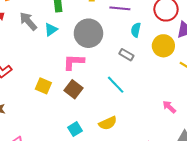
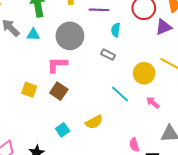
cyan triangle: (51, 30) -> (33, 35), turned 40
yellow circle: (163, 46) -> (144, 73), moved
cyan line: (116, 85) -> (120, 94), moved

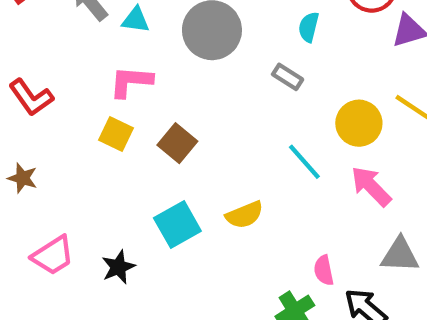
pink L-shape: (57, 65) -> (131, 82), moved
pink arrow: (153, 103) -> (371, 186), size x1.5
cyan square: (63, 130) -> (177, 225), size x1.5

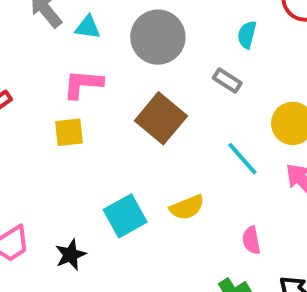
yellow square: (116, 134) -> (69, 132), turned -32
brown square: (177, 143) -> (161, 118), moved, size x1.4
pink semicircle: (324, 270) -> (251, 240), moved

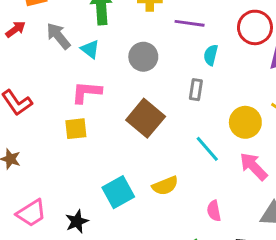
cyan triangle: (88, 27) -> (90, 49), turned 30
gray circle: (158, 37) -> (143, 57), size x0.7
gray rectangle: (227, 80) -> (196, 90), turned 66

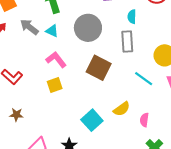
gray circle: (143, 57) -> (88, 28), size x1.4
gray rectangle: (196, 90) -> (127, 41), size x1.5
pink L-shape: (86, 92) -> (56, 60), turned 60
pink semicircle: (214, 211) -> (144, 120), moved, turned 32

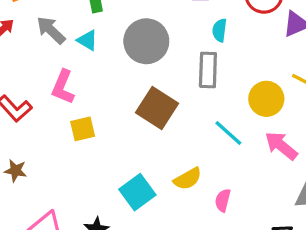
pink L-shape: (56, 60) -> (63, 87), moved, turned -125

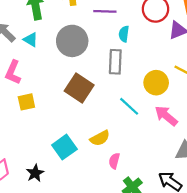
pink semicircle: (223, 200) -> (114, 161), moved

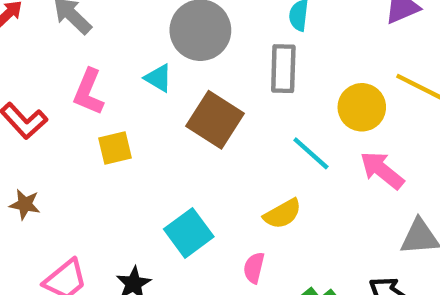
cyan triangle: (31, 40) -> (158, 78), moved
yellow semicircle: (100, 138) -> (283, 214), moved
pink semicircle: (114, 161) -> (254, 268), moved

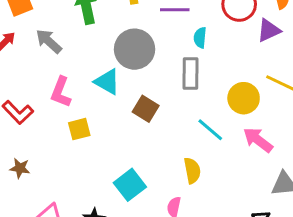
cyan triangle: (158, 78) -> (107, 82), size x1.4
brown square: (215, 120) -> (146, 109), size x0.7
yellow semicircle: (283, 214) -> (192, 171), turned -70

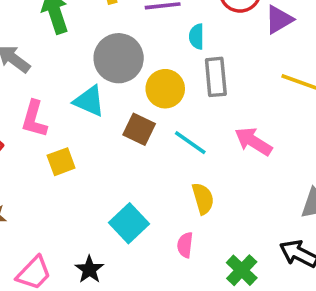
gray rectangle: (191, 74) -> (216, 77), moved
yellow circle: (244, 98) -> (165, 89), moved
cyan line: (210, 130) -> (190, 143), moved
pink arrow: (258, 140) -> (253, 141), moved

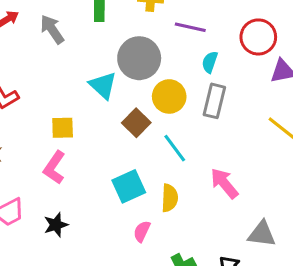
pink L-shape: (34, 119) -> (54, 168), moved
pink arrow: (253, 141) -> (224, 183), moved
cyan square: (129, 223) -> (129, 186), moved

